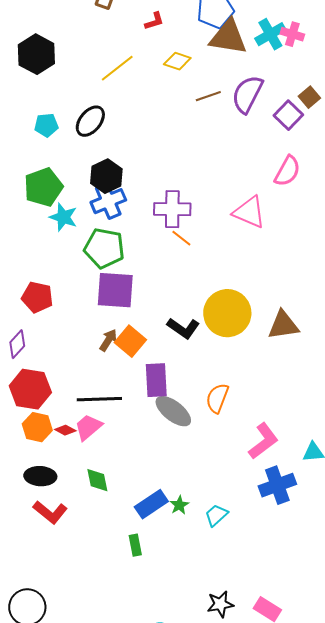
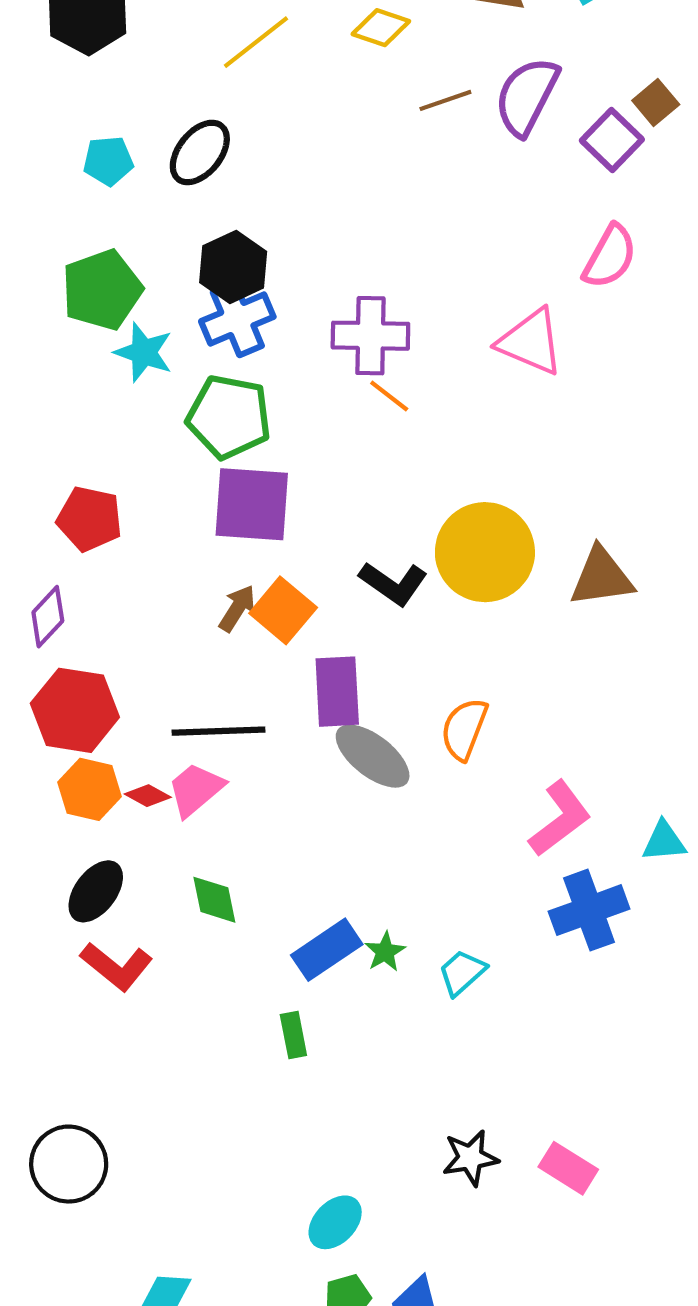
black ellipse: (40, 476) -> (96, 891), turned -56

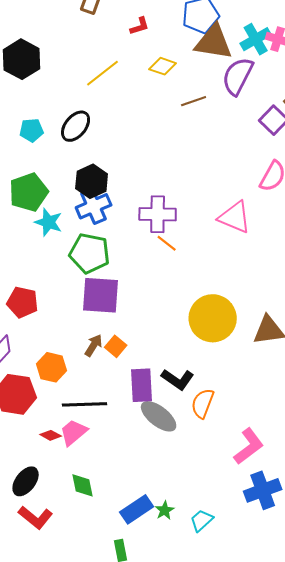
purple semicircle: (527, 96) -> (238, 76), moved
black L-shape: (393, 583) -> (178, 379), moved
orange square: (283, 610) -> (116, 346), size x0.7
orange hexagon: (89, 789) -> (52, 367), moved

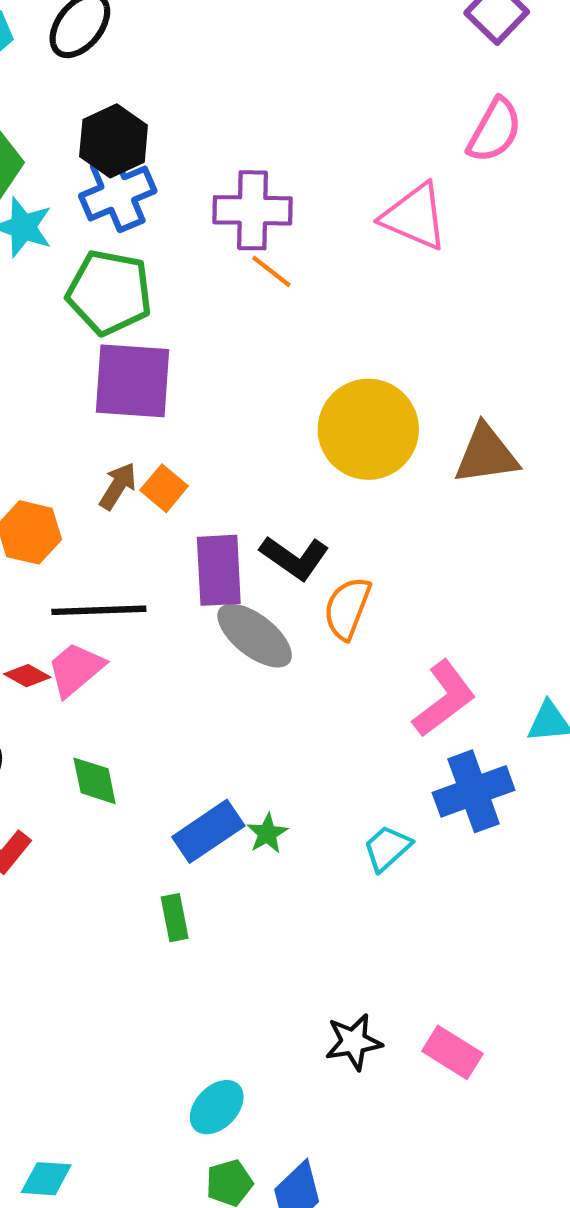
cyan trapezoid: (202, 520) -> (387, 848), moved

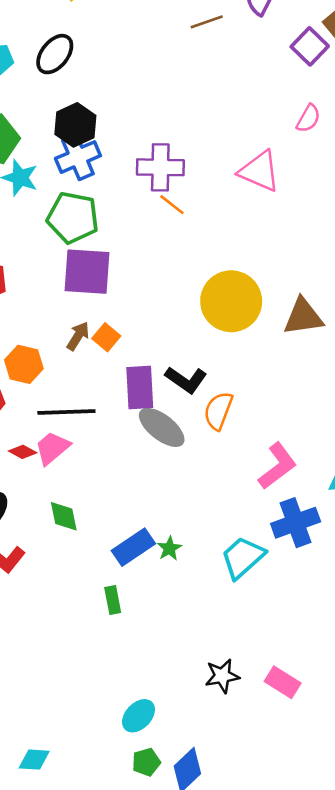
pink semicircle: (495, 130) -> (308, 118), size x0.7
cyan trapezoid: (387, 848) -> (243, 557), size x1.5

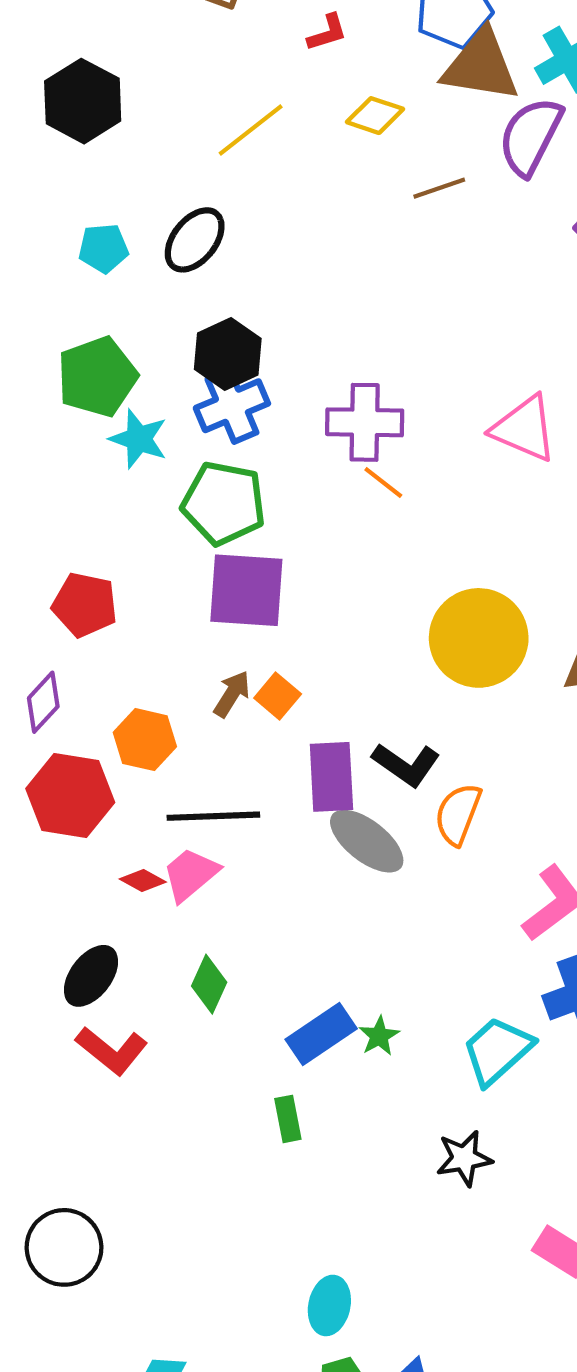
green diamond: (64, 516) -> (209, 984), turned 36
black star: (222, 676) -> (464, 1158), moved
cyan ellipse: (138, 716) -> (329, 1305), turned -32

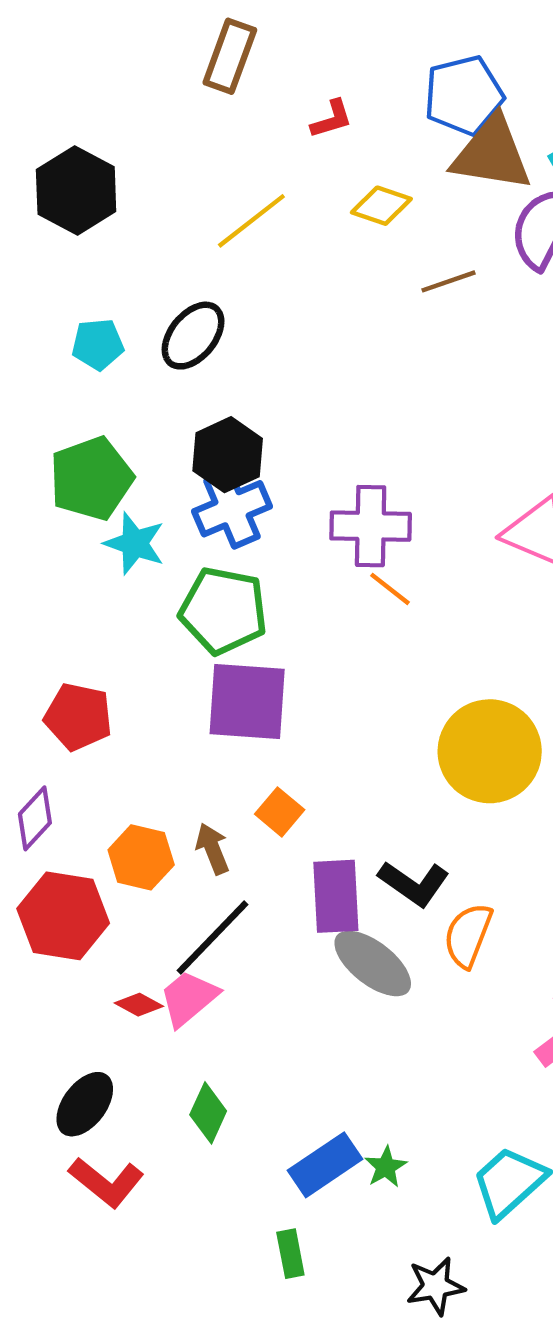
brown arrow: (232, 694) -> (212, 849), moved, turned -54
black line: (213, 816) -> (212, 937), turned -44
black star: (464, 1158) -> (436, 1286), moved

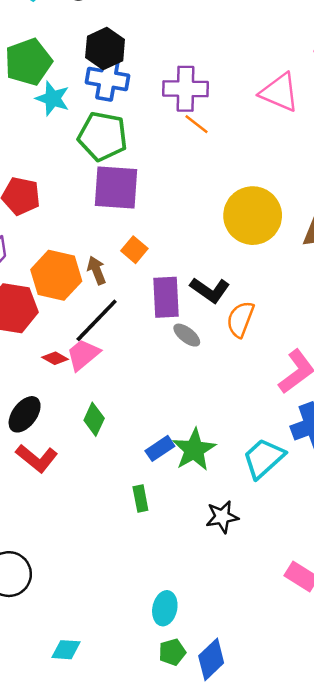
blue cross: (232, 509) -> (108, 79), turned 33
orange hexagon: (141, 857) -> (56, 275), size x1.4
gray ellipse: (373, 963) -> (187, 335), size x0.6
blue rectangle: (325, 1165) -> (160, 448), size x0.7
green star: (386, 1167) -> (194, 450), size x1.8

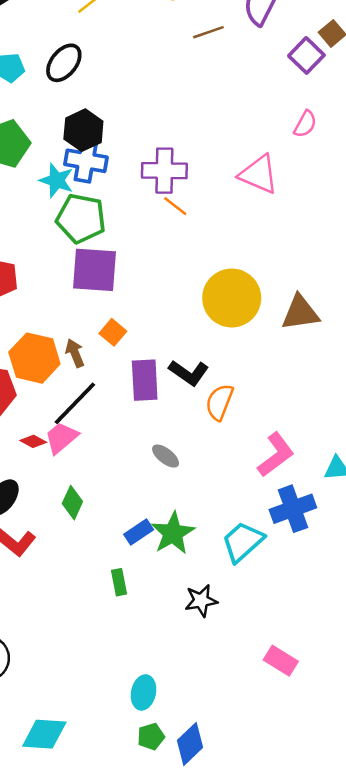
cyan star: (53, 98) -> (57, 180), moved
gray ellipse: (187, 335) -> (166, 456), moved
cyan diamond: (66, 650) -> (44, 734), size x1.5

